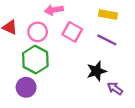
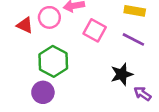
pink circle: (38, 32) -> (49, 17), moved

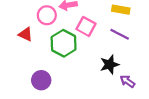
red triangle: (25, 25) -> (26, 34), moved
green hexagon: (53, 61) -> (64, 43), moved

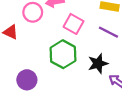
green hexagon: (64, 43) -> (63, 54), moved

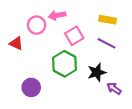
pink square: (73, 24) -> (74, 36), turned 30

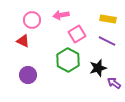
pink circle: (37, 25) -> (32, 20), moved
purple circle: (31, 87) -> (28, 75), moved

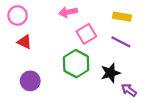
pink circle: (32, 20) -> (18, 15), moved

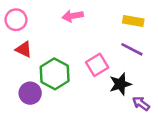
pink square: (86, 34) -> (97, 65), moved
green hexagon: (76, 64) -> (55, 74), moved

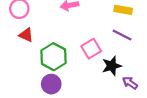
purple circle: (30, 93) -> (51, 84), moved

